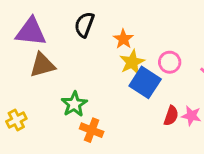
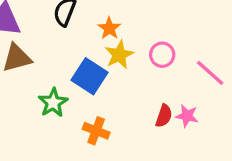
blue square: (145, 82) -> (89, 76), moved
orange cross: (92, 130) -> (96, 131), moved

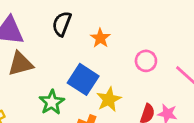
yellow star: (119, 55) -> (109, 99), moved

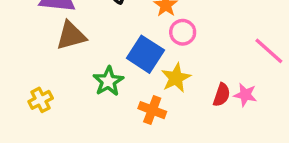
pink circle: (146, 61) -> (183, 32), moved

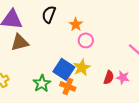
blue square: (145, 54) -> (64, 69), moved
green star: (108, 81) -> (42, 83), moved

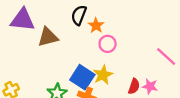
black semicircle: (49, 14) -> (79, 15), moved
brown triangle: (20, 42) -> (48, 37), moved

